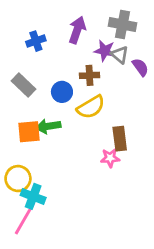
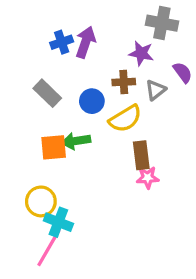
purple arrow: (77, 30) -> (85, 42), moved
gray triangle: (120, 55) -> (156, 90), moved, turned 42
brown rectangle: (120, 139) -> (141, 155), moved

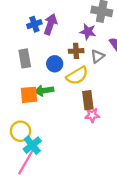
gray rectangle: (47, 93) -> (25, 58), turned 36
cyan cross: (58, 222) -> (32, 145), turned 30

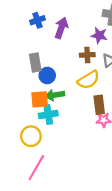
blue cross: (34, 24) -> (37, 20), moved
blue circle: (55, 64) -> (47, 76), moved
cyan cross: (32, 145) -> (48, 115), moved, turned 30

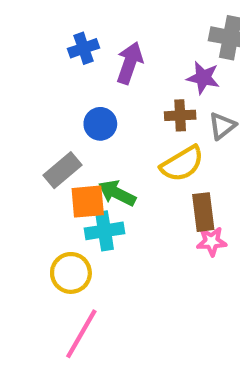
gray rectangle: (35, 63) -> (63, 170), moved, turned 60
blue circle: (47, 76) -> (100, 124), moved
green arrow: (55, 95) -> (117, 193), turned 36

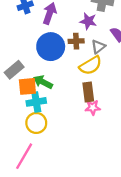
blue circle: (100, 124) -> (51, 47), moved, size x1.6
yellow semicircle: (182, 164) -> (90, 65), moved
yellow circle: (71, 273) -> (36, 123), moved

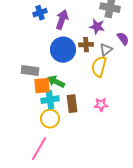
yellow semicircle: (90, 65) -> (99, 67), turned 135
gray rectangle: (14, 70) -> (30, 71), turned 48
brown rectangle: (88, 92) -> (72, 104), moved

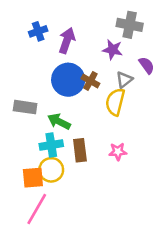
brown cross: (86, 45) -> (90, 81), moved, turned 32
orange square: (42, 86) -> (33, 178), moved

